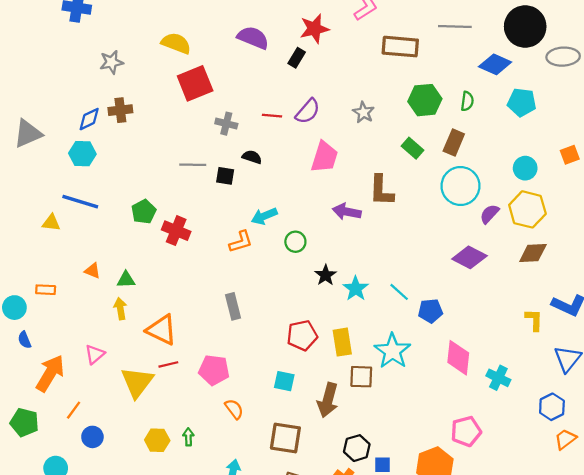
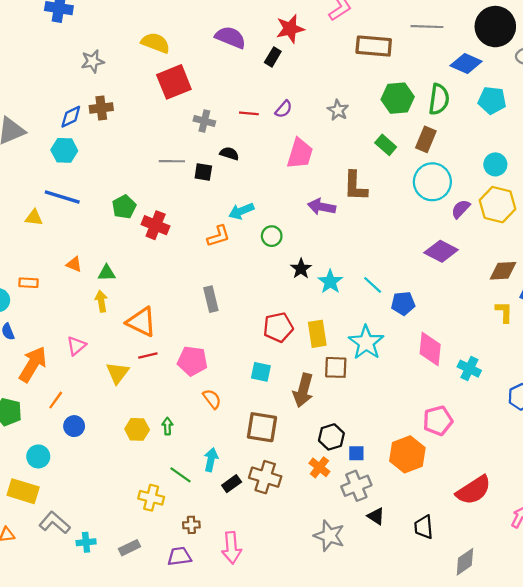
green semicircle: (467, 101) -> (439, 99), size x1.6
purple semicircle: (308, 111) -> (284, 109), size x0.7
brown diamond: (533, 253) -> (503, 271), moved
yellow triangle: (137, 382) -> (118, 373), size x0.7

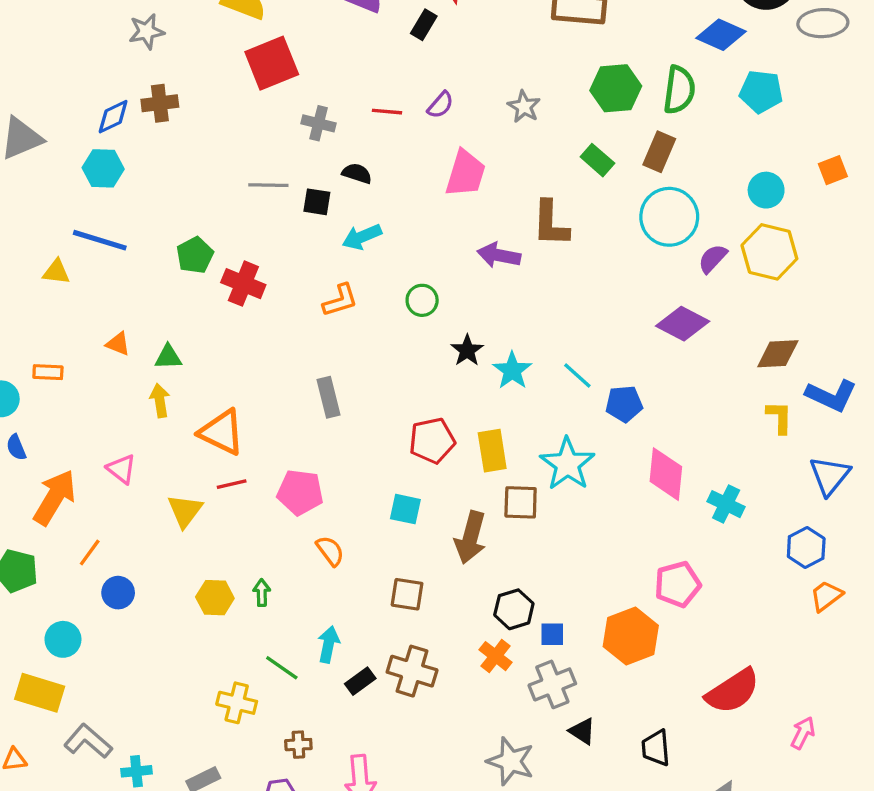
cyan arrow: (241, 211) -> (362, 237), moved
pink triangle: (76, 346) -> (121, 469), turned -42
brown square: (262, 427) -> (407, 594), size x0.7

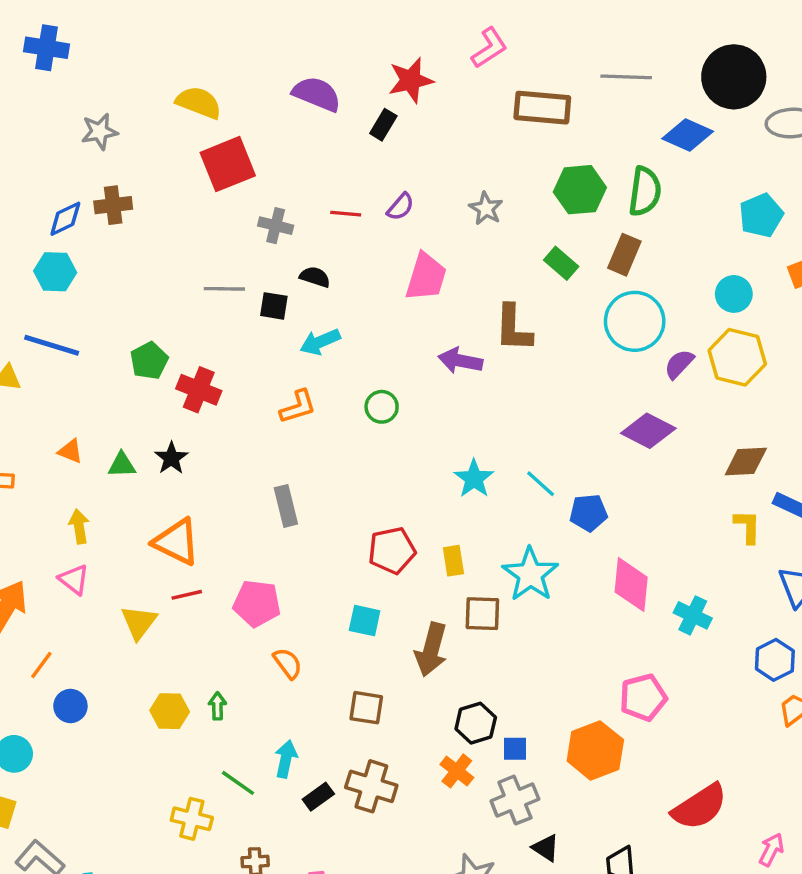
cyan pentagon: (761, 92) -> (761, 215), moved, turned -30
black star: (467, 350) -> (171, 458), moved
yellow arrow: (160, 401) -> (79, 526), moved
yellow rectangle: (492, 451) -> (453, 561), size x0.7

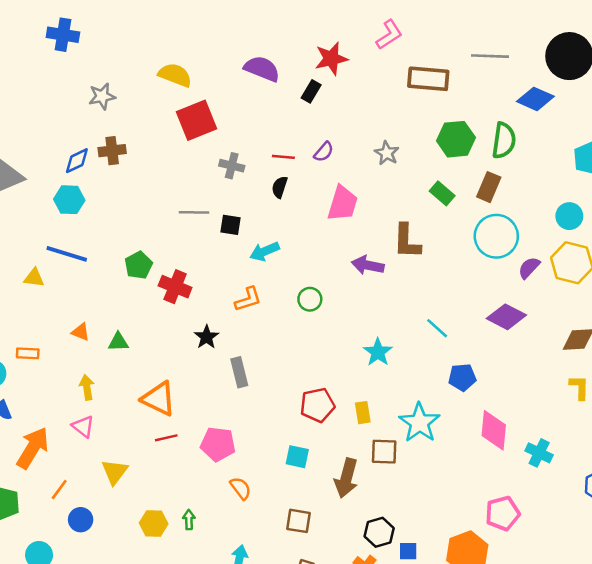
black semicircle: (315, 277) -> (280, 187), moved, turned -90
black star: (171, 458) -> (207, 337), moved
cyan line: (541, 484) -> (437, 328), moved
yellow triangle: (139, 622) -> (115, 472), moved

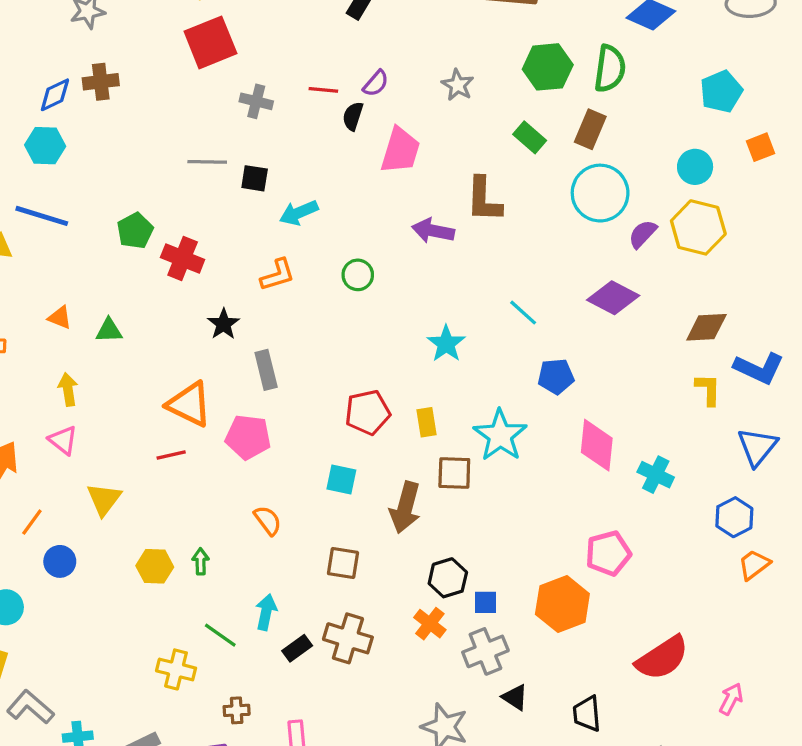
black semicircle: (280, 187) -> (353, 116), moved
orange triangle: (159, 399) -> (189, 404), moved
pink pentagon: (218, 444) -> (248, 437), moved

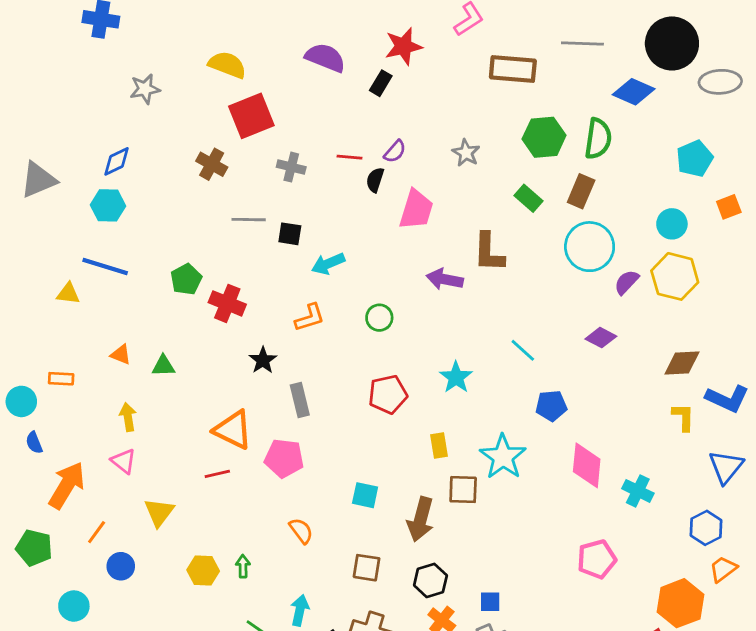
brown cross: (101, 82) -> (212, 164), moved, turned 36
purple diamond: (613, 298) -> (601, 338), size x0.7
red pentagon: (368, 412) -> (388, 394), moved
black hexagon: (448, 578) -> (430, 580), moved
orange hexagon: (562, 604) -> (680, 603), moved

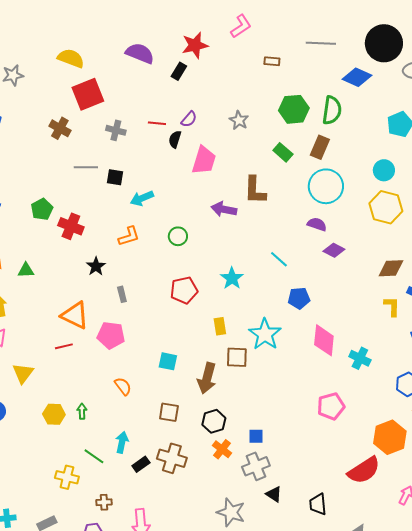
brown rectangle: (513, 69) -> (272, 61), size x0.5
purple semicircle: (626, 282) -> (317, 224), moved, turned 66
gray rectangle: (300, 400) -> (122, 294), size x0.7

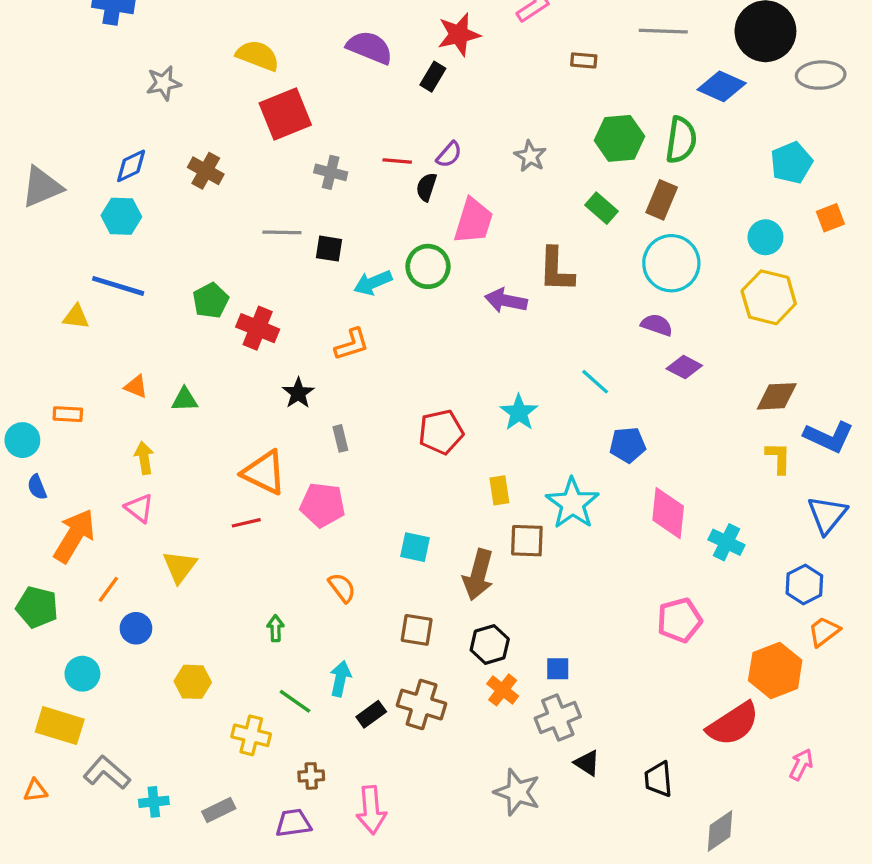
brown cross: (60, 128) -> (206, 171), moved
green circle: (178, 236) -> (428, 266), moved, size x1.4
yellow hexagon: (54, 414) -> (193, 682), moved

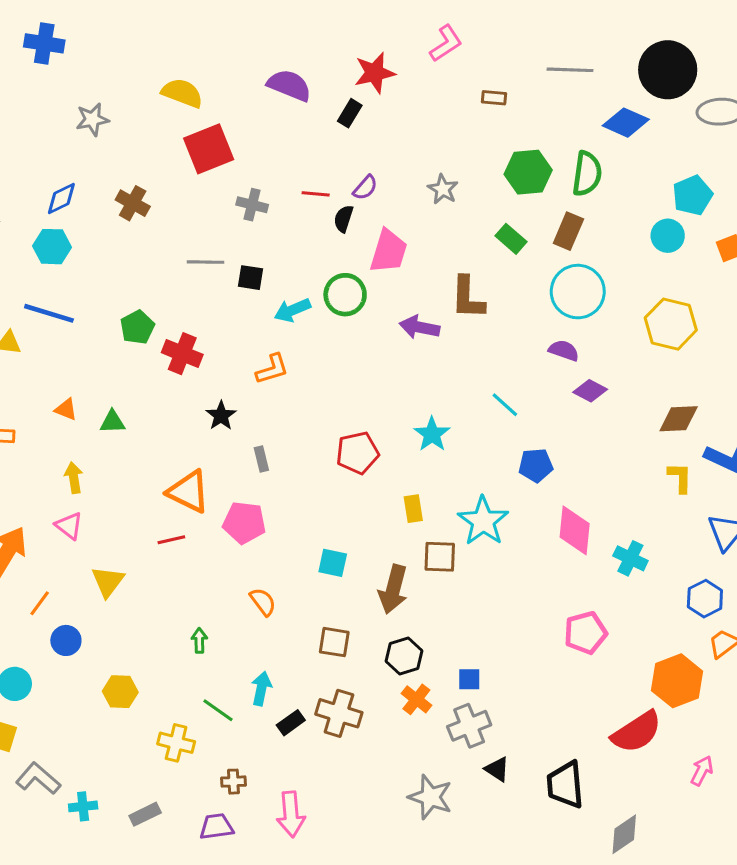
cyan circle: (765, 237) -> (668, 236), moved
black trapezoid: (658, 779) -> (565, 785), size x1.4

